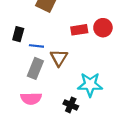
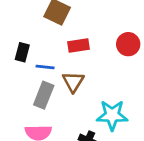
red rectangle: (79, 30) -> (79, 45), moved

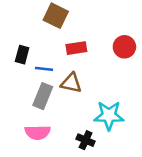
brown triangle: (73, 82) -> (71, 83), turned -50

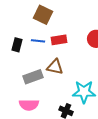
blue line: (44, 69) -> (38, 41), moved
gray rectangle: (43, 96) -> (33, 77), turned 48

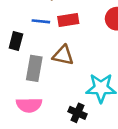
black rectangle: (17, 45) -> (16, 41), moved
gray rectangle: (33, 77) -> (34, 68), turned -60

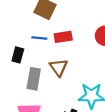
brown triangle: (63, 55) -> (59, 67), turned 42

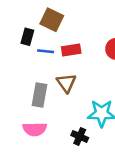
black rectangle: (18, 55) -> (27, 37), moved

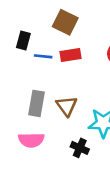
brown square: (52, 20) -> (65, 22), moved
brown triangle: (66, 83) -> (67, 106), moved

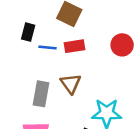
brown triangle: (67, 106) -> (71, 84), moved

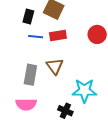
black rectangle: (28, 32) -> (28, 16), moved

